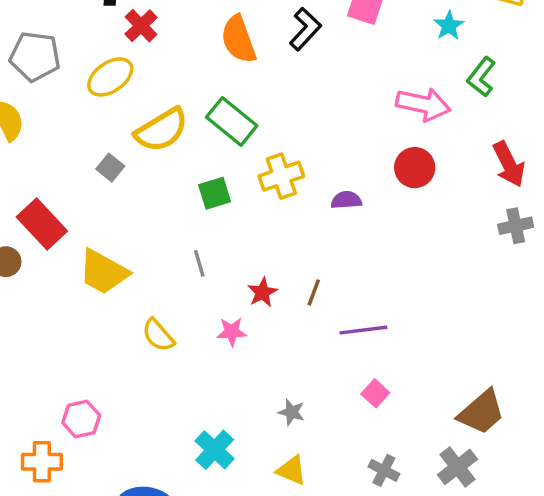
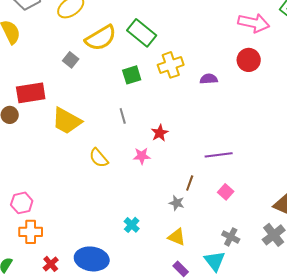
red rectangle: (42, 224) -> (31, 93), turned -56
brown line: (314, 292) -> (190, 183), moved
pink hexagon: (81, 419) -> (22, 203), moved
cyan cross: (215, 450) -> (132, 225), size x0.7

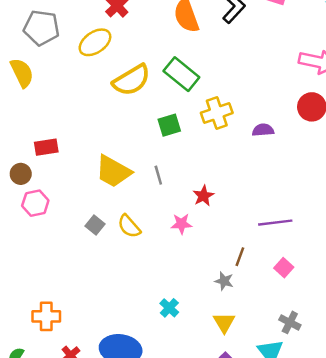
gray square: (71, 60) -> (95, 225), moved
red rectangle: (31, 93) -> (46, 147), size x0.7
yellow trapezoid: (67, 121) -> (113, 171), moved
pink hexagon: (22, 203) -> (35, 203), moved
yellow triangle: (177, 237) -> (224, 322), turned 36

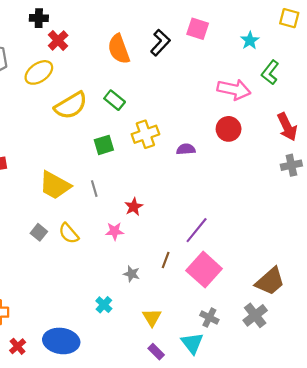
green rectangle: (181, 74) -> (115, 100), size x0.7
purple line: (275, 223) -> (197, 230), turned -44
pink square: (284, 268) -> (204, 270), size x2.0
gray star: (224, 281) -> (132, 274), moved

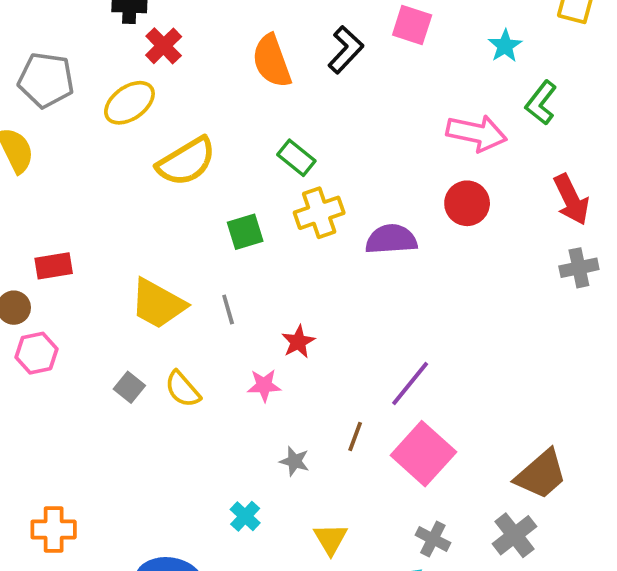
green rectangle: (115, 100) -> (296, 158), moved
purple semicircle: (186, 149) -> (391, 239), size x1.5

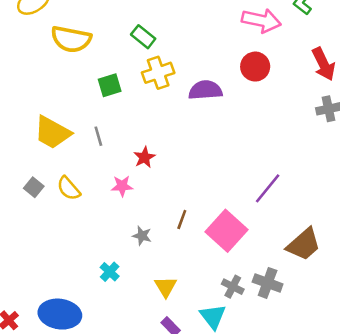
yellow semicircle: (186, 162) -> (71, 39), turned 42
purple line: (410, 383) -> (268, 188), moved
gray cross: (514, 535) -> (268, 283), moved, turned -32

